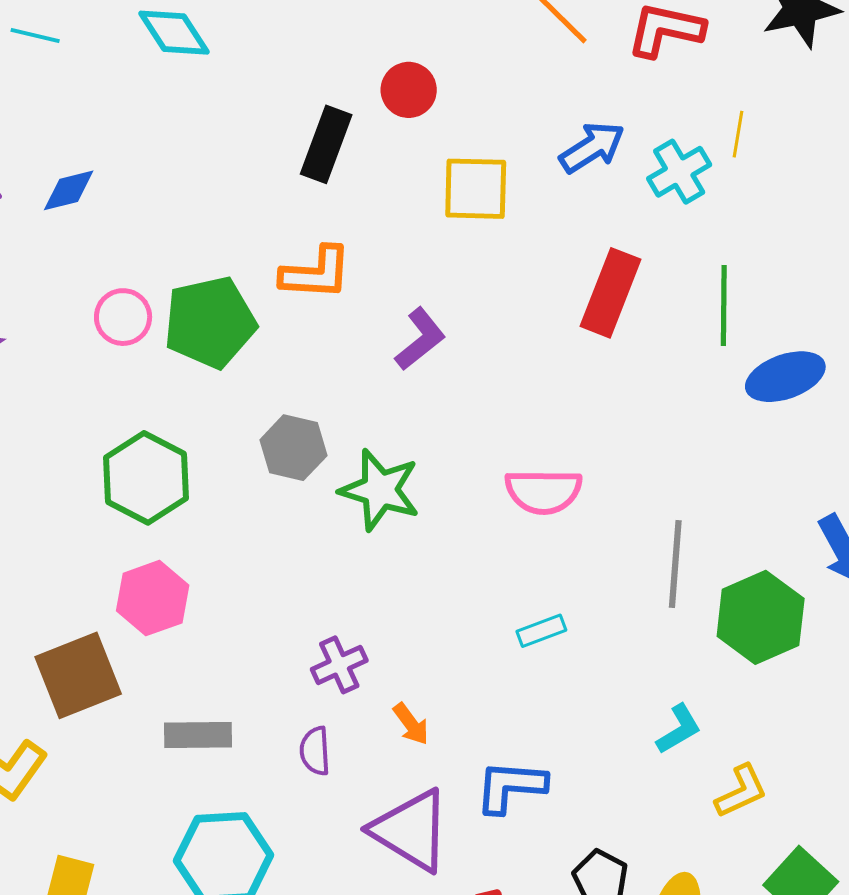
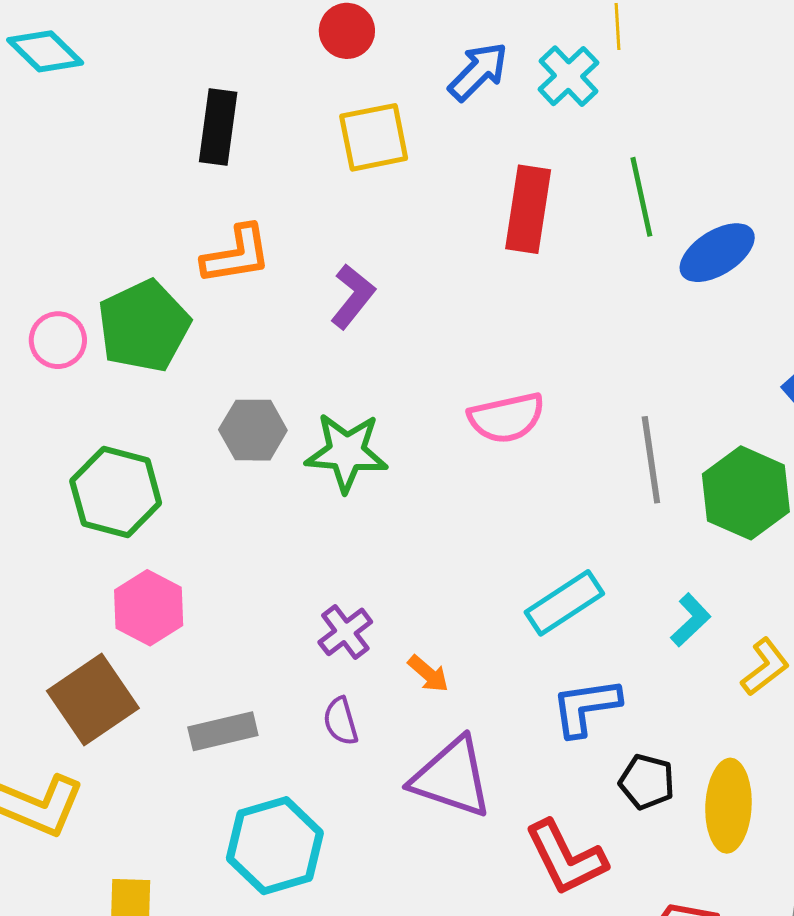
red circle: (409, 90) -> (347, 31), moved
cyan rectangle: (541, 631) -> (564, 603), moved, size x1.6
blue L-shape: (511, 787) -> (586, 707), moved

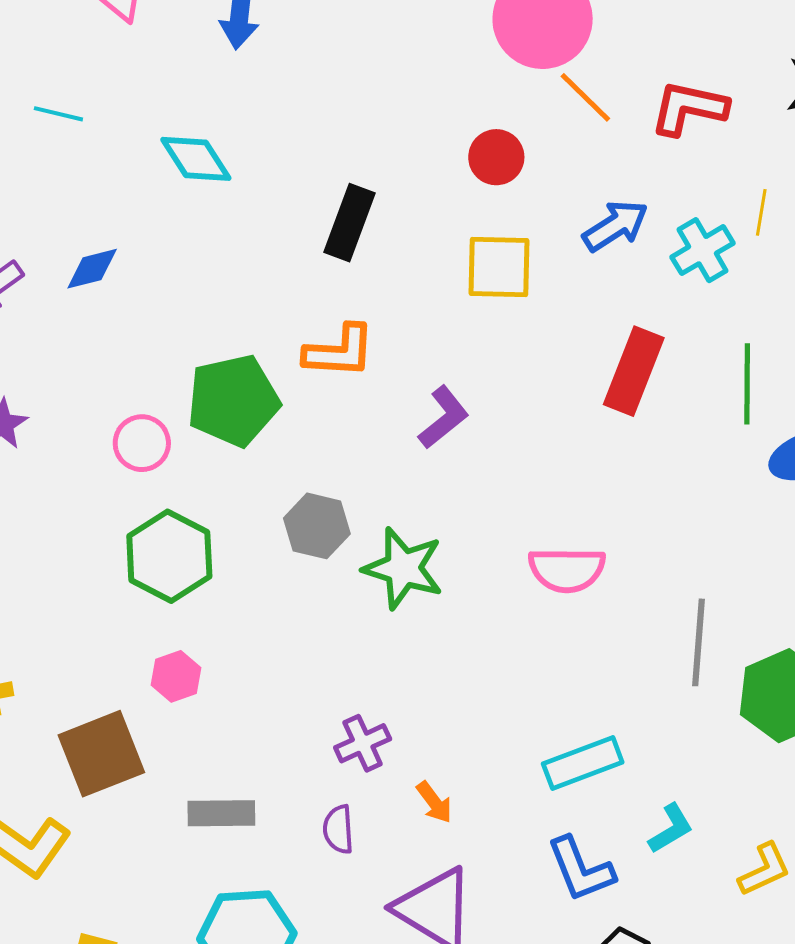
cyan diamond: (45, 51) -> (196, 159), moved
pink circle: (58, 340) -> (142, 443), moved
pink hexagon: (149, 608) -> (176, 676), size x0.7
cyan L-shape: (691, 620) -> (671, 829), moved
blue L-shape: (586, 707) -> (581, 869), turned -116

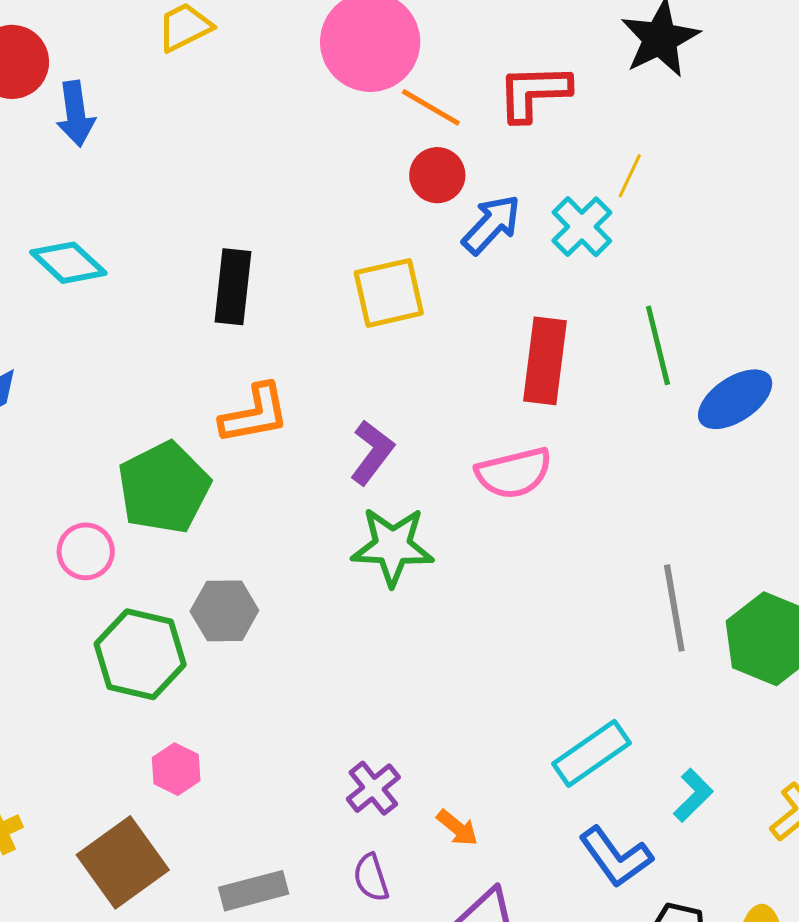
red circle: (496, 157) -> (437, 175), moved
yellow line: (761, 212) -> (630, 176), turned 30
gray hexagon: (317, 526) -> (224, 611), moved
green star: (403, 568) -> (393, 546), moved
pink semicircle: (567, 570) -> (514, 473), moved

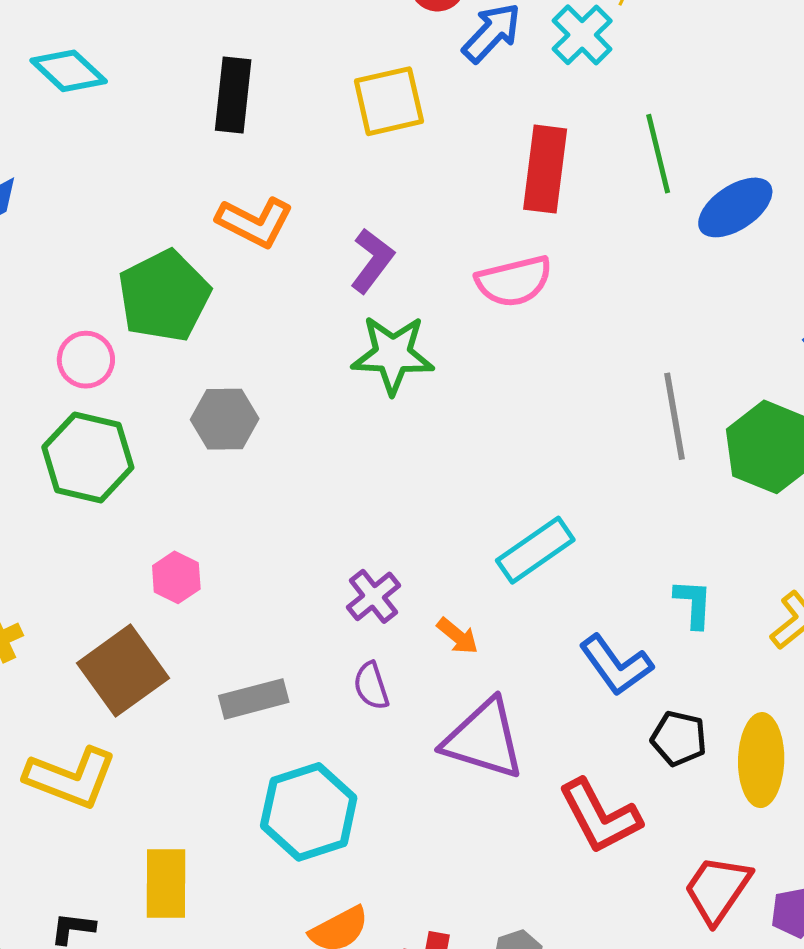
orange L-shape: (255, 414) -> (255, 222), turned 38
green hexagon: (140, 654) -> (88, 457), moved
cyan rectangle: (592, 753) -> (535, 550), moved
cyan L-shape: (693, 795) -> (693, 604), turned -42

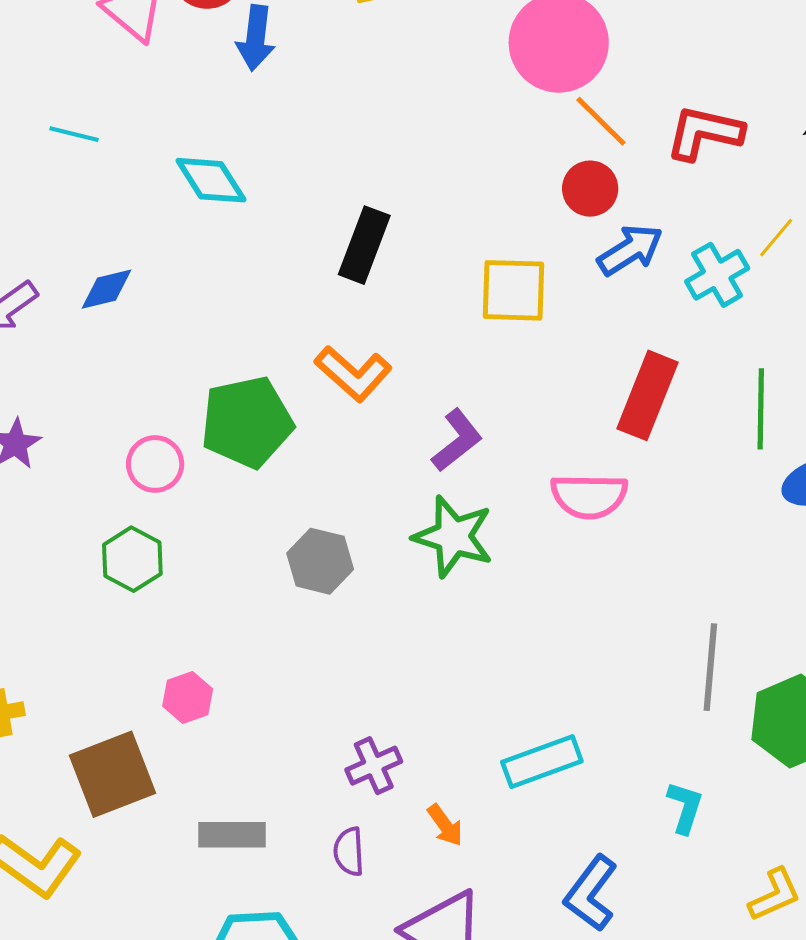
gray hexagon: (225, 419) -> (320, 561), moved
green hexagon: (88, 457) -> (132, 559), size x0.7
cyan L-shape: (693, 604) -> (685, 807), moved
blue L-shape: (616, 665) -> (591, 893), turned 58

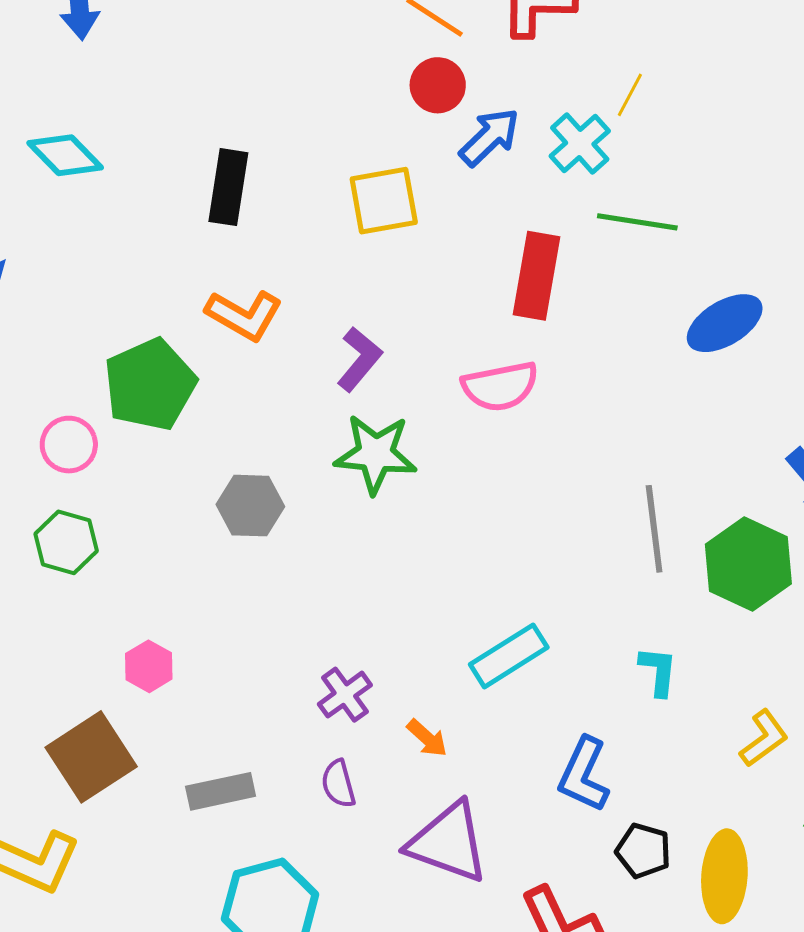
green line: (761, 409) -> (637, 222), moved, turned -70

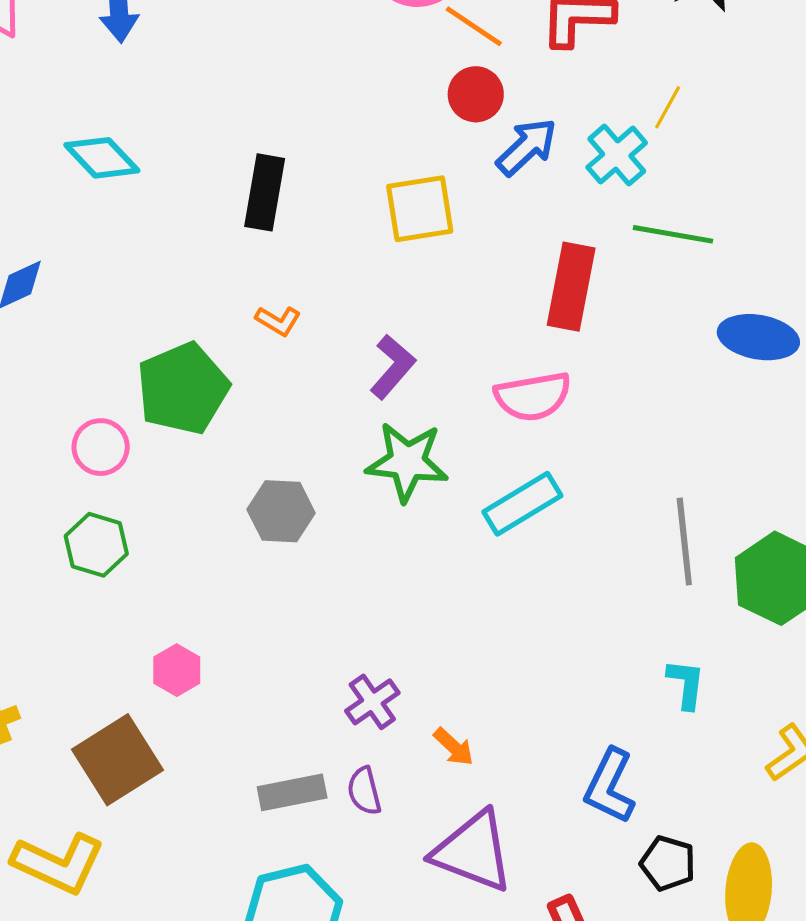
orange L-shape: (244, 315) -> (278, 321), size x0.6
blue ellipse: (725, 323) -> (758, 337), turned 40
cyan rectangle: (509, 656) -> (522, 504), moved
gray rectangle: (221, 791) -> (292, 792), moved

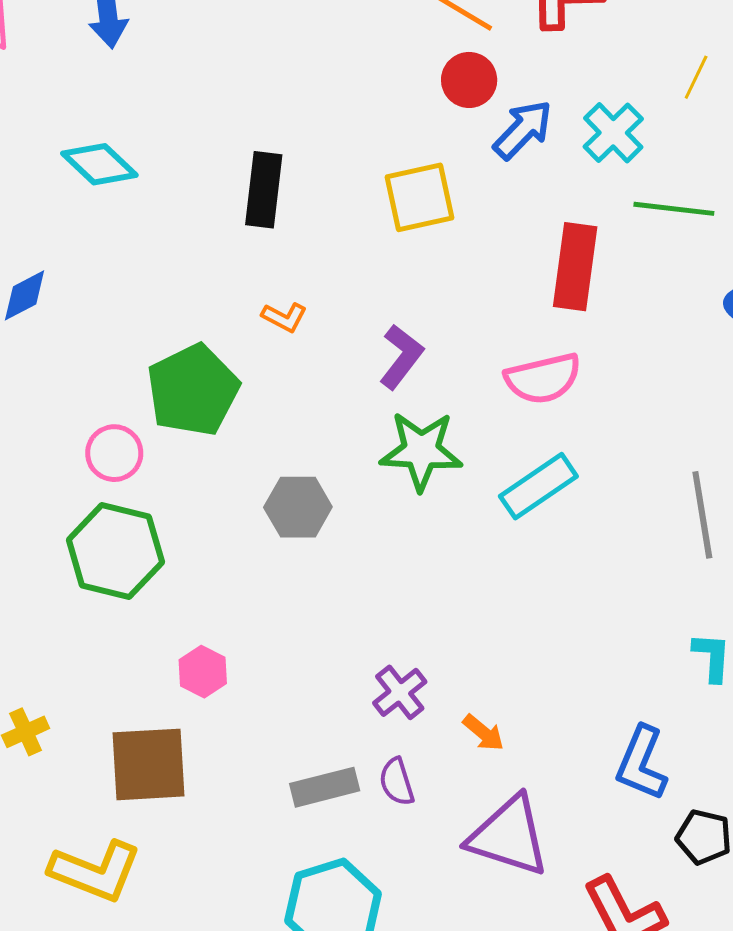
yellow line: (668, 107) -> (696, 77), moved
green hexagon: (96, 545) -> (115, 551), size x1.5
brown square: (117, 760) -> (149, 764), turned 32

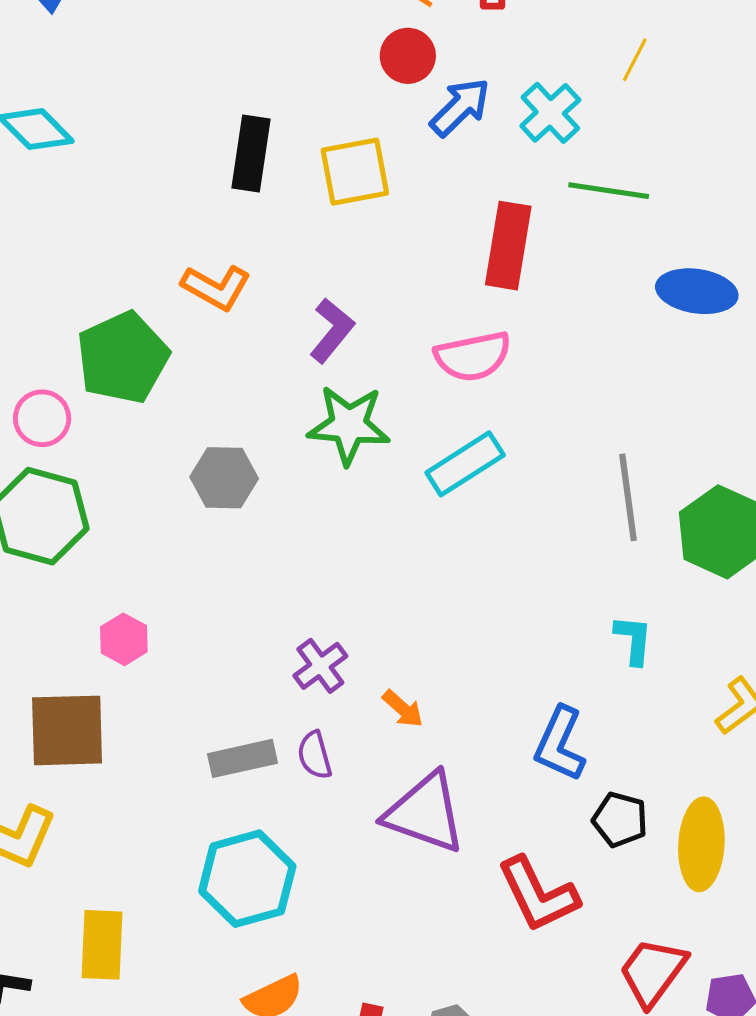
black rectangle: (264, 190) -> (251, 153), moved
orange L-shape: (284, 317) -> (216, 287), size x1.5

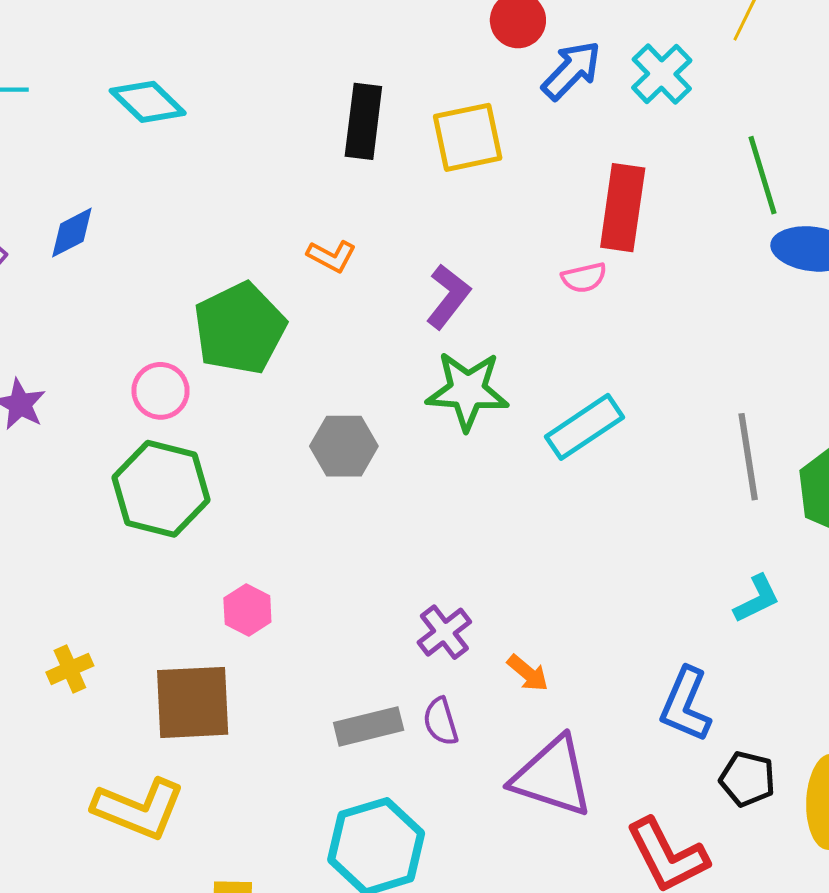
green line: (609, 191) -> (763, 175), moved, turned 66
orange L-shape: (216, 287) -> (332, 256), size x0.7
pink semicircle: (473, 356) -> (584, 278), moved, size x0.6
cyan L-shape: (633, 640) -> (757, 599), turned 60

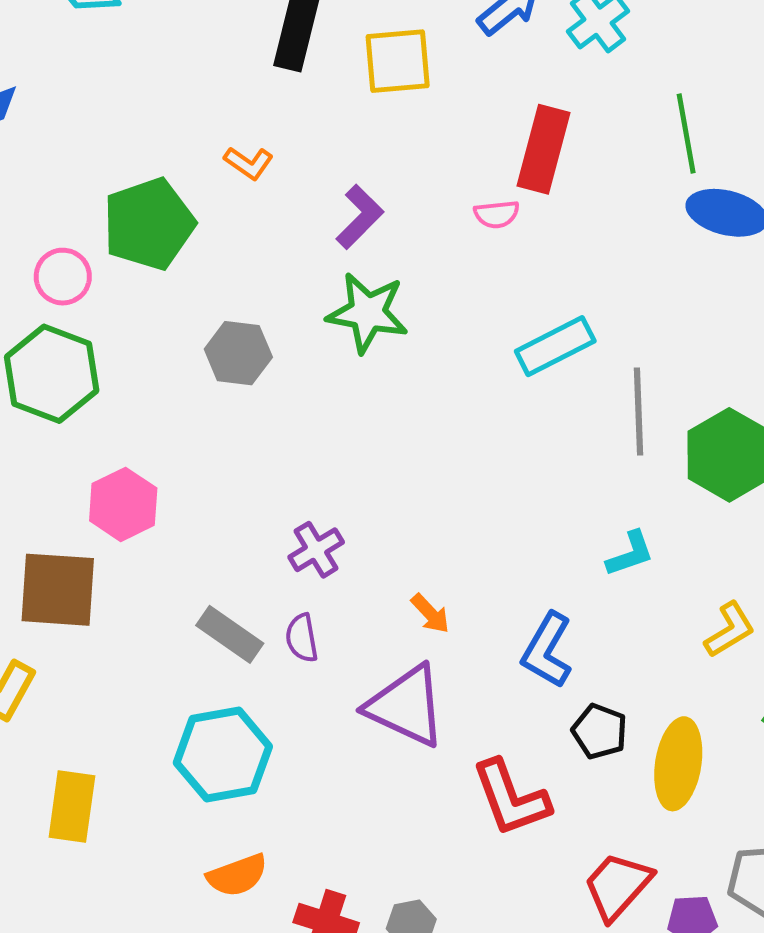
cyan rectangle: (584, 427) -> (555, 346), moved
pink hexagon: (247, 610) -> (123, 504), size x1.4
orange arrow: (528, 673) -> (430, 614), moved
gray rectangle: (369, 726) -> (230, 634), turned 42

